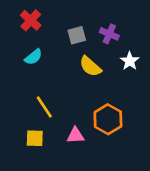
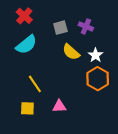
cyan semicircle: (33, 57) -> (26, 45), size x1.5
white star: (130, 61) -> (96, 55), moved
orange hexagon: (108, 119) -> (98, 79), moved

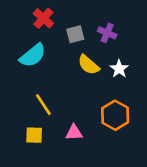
red cross: (24, 16) -> (43, 18), moved
orange hexagon: (98, 79) -> (115, 115), moved

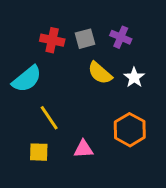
red cross: (43, 18) -> (52, 40), moved, turned -30
cyan semicircle: (33, 55) -> (27, 79), moved

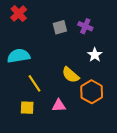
red cross: (52, 40) -> (19, 13), moved, turned 35
yellow semicircle: (100, 73) -> (70, 75), moved
cyan semicircle: (27, 79) -> (19, 56), turned -150

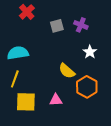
red cross: (19, 13) -> (27, 12), moved
yellow line: (35, 83) -> (15, 79), moved, turned 54
yellow square: (27, 108) -> (26, 102), size x1.5

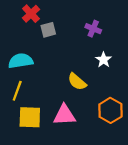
gray square: (57, 26) -> (48, 30), moved
orange hexagon: (87, 87) -> (110, 110), moved
pink triangle: (56, 100) -> (64, 115), size x1.5

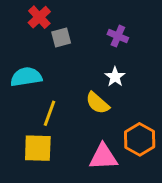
white star: (104, 60) -> (115, 77), moved
yellow line: (17, 91) -> (49, 113), moved
pink triangle: (64, 115) -> (103, 157), moved

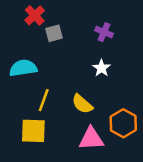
yellow semicircle: (97, 103) -> (82, 104), moved

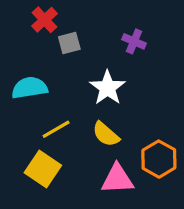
white star: (101, 68) -> (107, 88), moved, size x1.5
yellow line: (44, 100) -> (56, 129), turned 40
yellow square: (33, 131) -> (43, 169), turned 32

